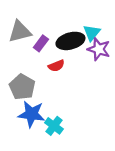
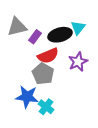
purple star: (99, 49) -> (78, 62), moved, turned 30
red semicircle: (56, 66) -> (48, 56), size x1.5
gray pentagon: (22, 87) -> (43, 74), moved

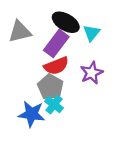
black ellipse: (60, 35) -> (66, 22), moved, turned 45
purple rectangle: (35, 37) -> (56, 43), moved, size x1.6
cyan cross: (46, 107) -> (54, 105), moved

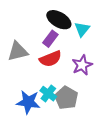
gray triangle: (20, 32) -> (18, 51), moved
purple rectangle: (56, 43) -> (50, 39), size x0.7
gray pentagon: (50, 87) -> (66, 98), moved

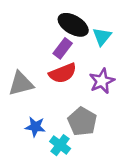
gray triangle: (18, 51) -> (21, 84), moved
cyan cross: (48, 94) -> (60, 145), moved
blue star: (28, 102) -> (35, 127), size x0.7

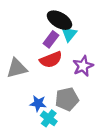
cyan triangle: (102, 37) -> (69, 34), moved
gray pentagon: (82, 122) -> (67, 99), turned 30
blue star: (35, 127) -> (38, 103), moved

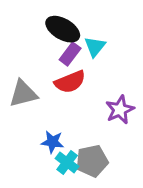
black ellipse: (59, 20) -> (63, 29), moved
purple star: (83, 66) -> (120, 110), moved
gray pentagon: (67, 99) -> (92, 161), moved

